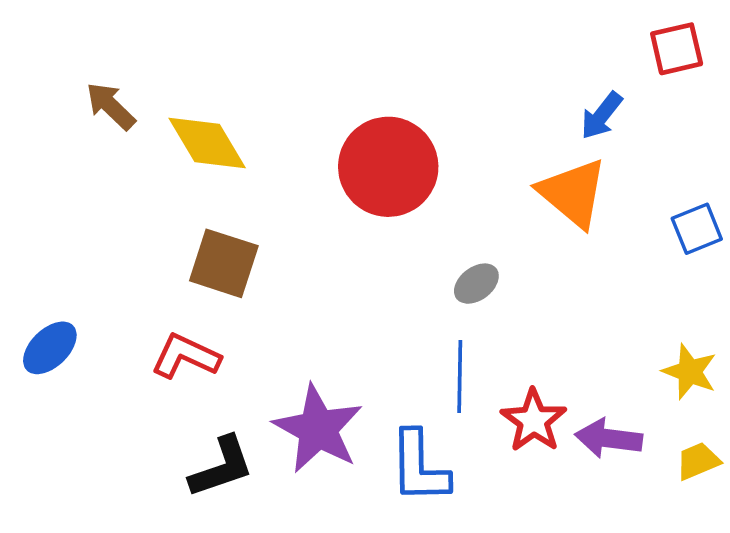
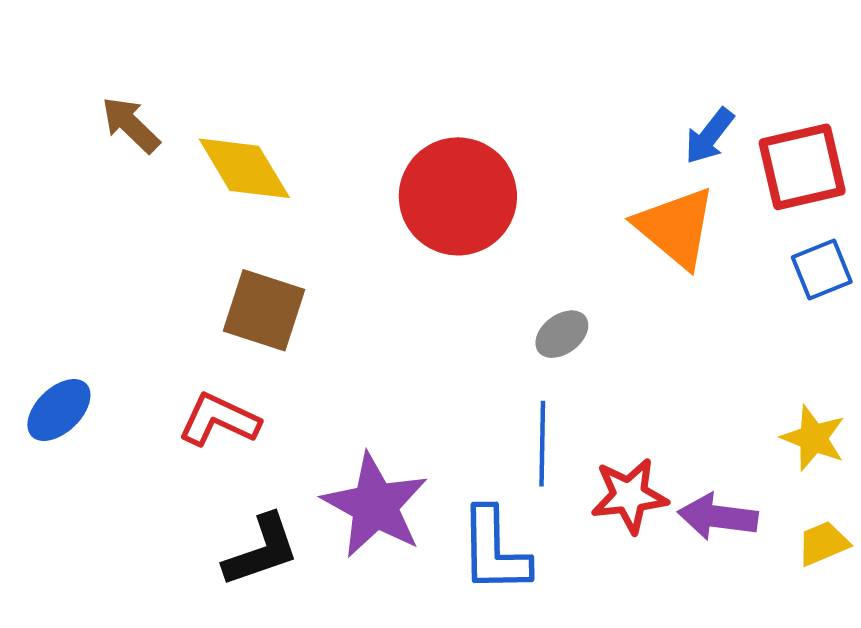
red square: (677, 49) -> (802, 167), moved, size x1.4
red star: (534, 421) -> (629, 496), turned 30

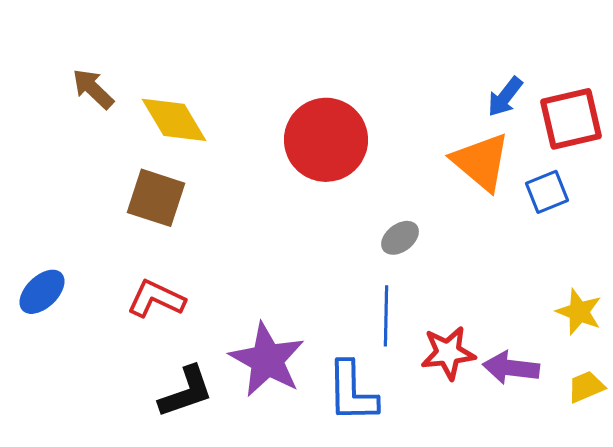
blue square: (822, 269) -> (547, 192), moved
brown square: (264, 310) -> (156, 198), moved

